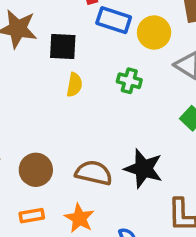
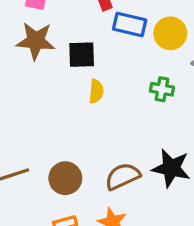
green cross: (129, 81) -> (162, 89), moved
brown semicircle: (94, 173) -> (123, 176), turned -33

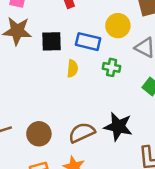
blue rectangle: (130, 24) -> (88, 42), moved
yellow semicircle: (96, 91) -> (72, 69), moved

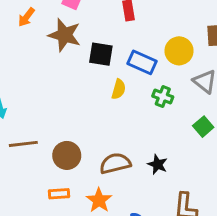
black star: (118, 127) -> (157, 164), size x0.6

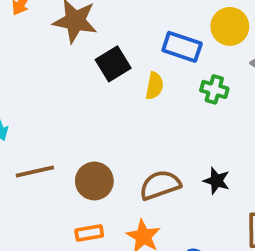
black square: (101, 54) -> (113, 64), moved, turned -35

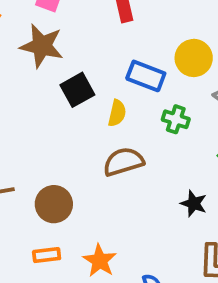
black star: (216, 181) -> (194, 204), moved
brown semicircle: (160, 185) -> (123, 162), moved

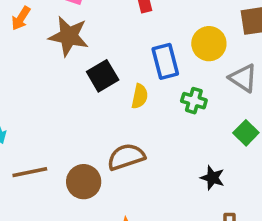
blue rectangle: (146, 76) -> (165, 61), turned 56
brown semicircle: (123, 162) -> (126, 157), moved

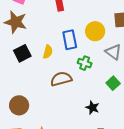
black square: (103, 76) -> (22, 53), moved
yellow semicircle: (140, 96) -> (48, 52), moved
brown semicircle: (126, 157) -> (61, 79), moved

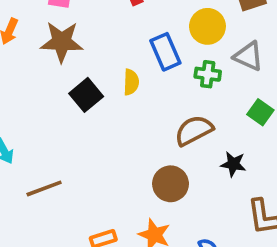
green cross: (85, 63) -> (208, 74), moved
brown semicircle: (61, 79) -> (194, 130), moved
brown circle: (19, 105) -> (171, 184), moved

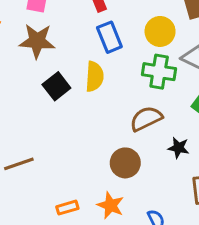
blue rectangle: (165, 52) -> (109, 37), moved
green cross: (208, 74) -> (159, 72), size x1.5
yellow semicircle: (131, 82) -> (94, 77), size x1.4

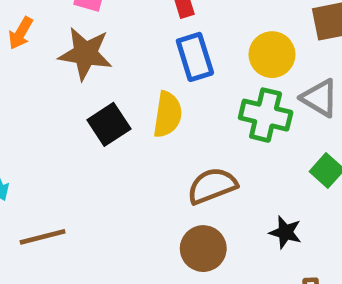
brown semicircle: (146, 119) -> (212, 186), moved

